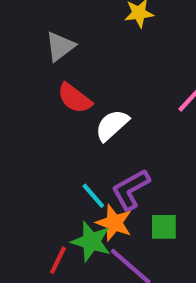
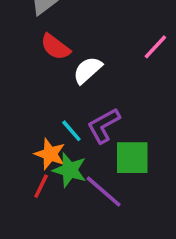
orange star: (114, 223) -> (50, 154), moved
green square: (164, 227) -> (132, 158), size x1.5

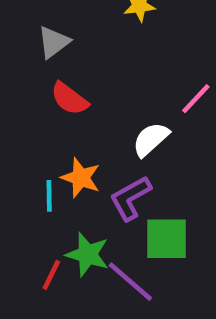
white semicircle: (88, 70) -> (151, 139), moved
cyan line: (71, 131) -> (49, 196), moved, turned 40
orange star: (50, 154) -> (81, 178), moved

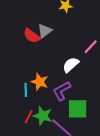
gray triangle: (54, 42) -> (45, 31), moved
red semicircle: (69, 99) -> (32, 36), moved
red line: (51, 275) -> (29, 117), moved

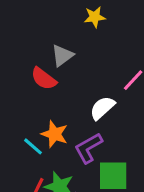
red semicircle: (32, 36) -> (44, 79), moved
cyan line: (26, 90) -> (33, 146), turned -48

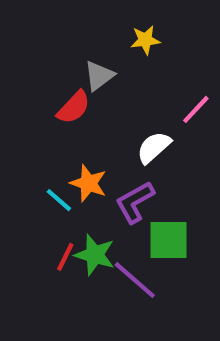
yellow star: (95, 17) -> (145, 40), moved
red semicircle: (44, 79) -> (74, 107), turned -84

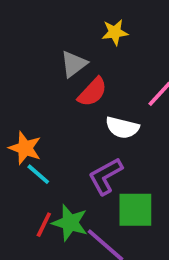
red semicircle: (74, 107) -> (92, 92), moved
white semicircle: (154, 147) -> (122, 128), turned -124
orange star: (88, 183) -> (25, 148), moved

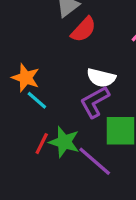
white semicircle: (122, 128) -> (101, 78), moved

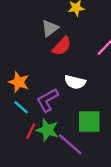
cyan line: (37, 100) -> (21, 107), moved
purple L-shape: (95, 102) -> (47, 100), moved

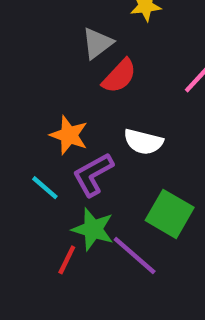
orange star: (19, 82) -> (69, 135), moved
green square: (89, 122) -> (170, 214), turned 30
red line: (31, 131) -> (67, 260), moved

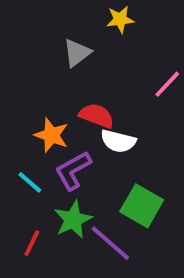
red semicircle: (119, 76) -> (97, 116), moved, turned -112
green star: (93, 229) -> (73, 220), turned 30
red line: (67, 260) -> (32, 243), moved

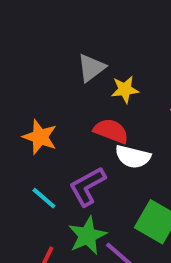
yellow star: (120, 19) -> (125, 90), moved
orange star: (51, 135) -> (40, 137), moved

